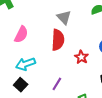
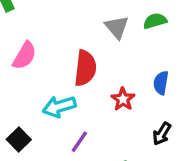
gray triangle: (64, 17) -> (117, 27), moved
cyan arrow: (25, 64) -> (59, 107), moved

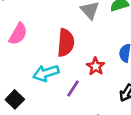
purple line: (79, 142) -> (73, 88), moved

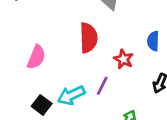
pink semicircle: (18, 34) -> (36, 57), moved
cyan arrow: (46, 73) -> (71, 95), moved

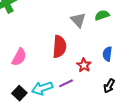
purple line: (102, 86) -> (66, 83), turned 32

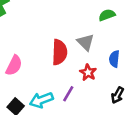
gray triangle: (78, 20) -> (86, 42), moved
purple line: (66, 83) -> (68, 94), turned -32

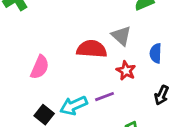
red semicircle: (60, 52) -> (92, 49), turned -85
purple line: (68, 94) -> (104, 97), turned 42

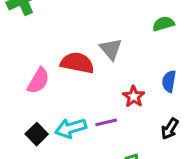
gray triangle: (121, 36) -> (111, 49), moved
red semicircle: (92, 49) -> (77, 63), moved

